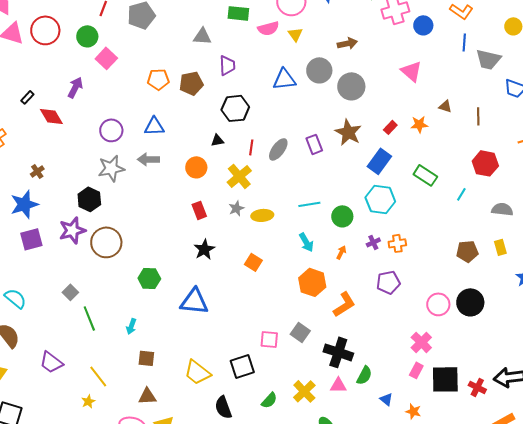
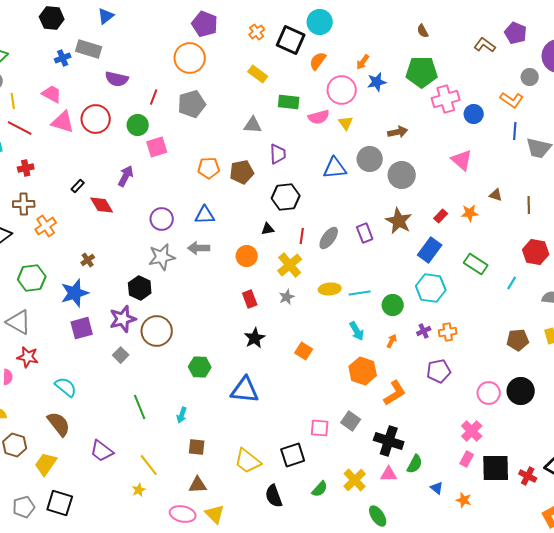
pink square: (106, 58) -> (157, 147), turned 30
yellow ellipse: (262, 215) -> (330, 289), moved
gray square: (70, 292) -> (121, 355), moved

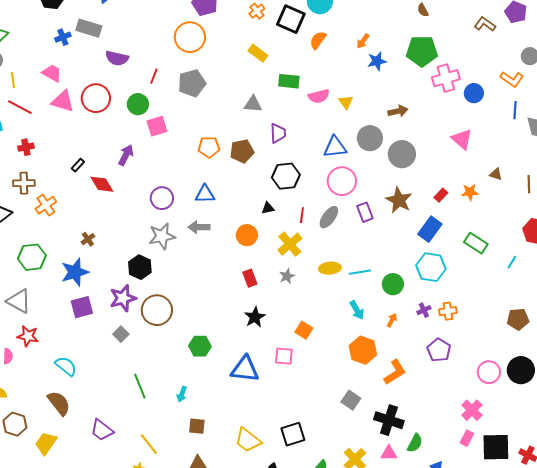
pink circle: (342, 90) -> (342, 181), moved
purple pentagon: (439, 371) -> (439, 350), turned -30
pink square: (320, 428) -> (284, 356), moved

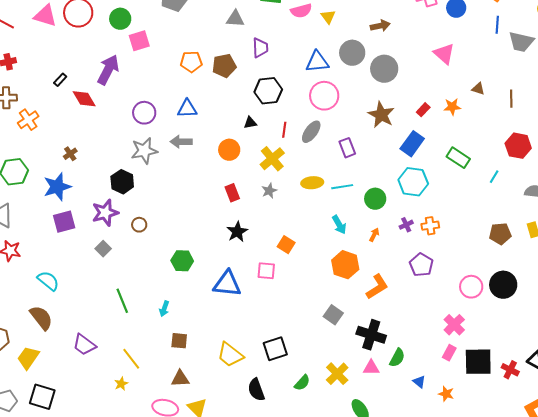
purple arrow: (126, 155) -> (108, 70), size x1.4
purple rectangle: (365, 212) -> (347, 148), moved
brown circle: (157, 310) -> (139, 225), size x0.5

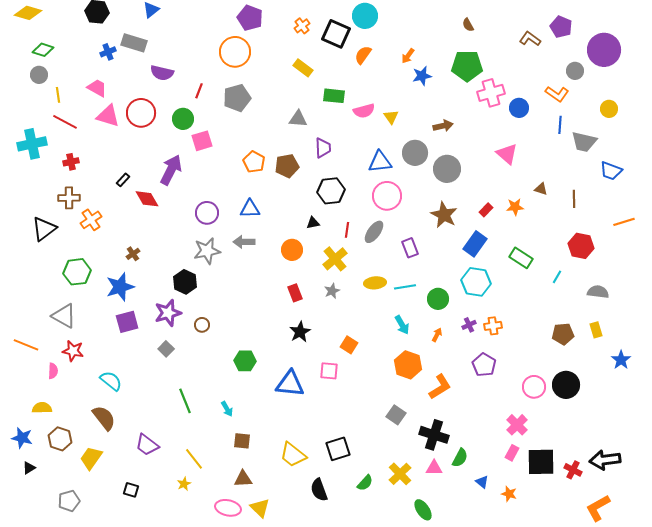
orange pentagon: (191, 62) -> (254, 162), turned 30
cyan arrow: (164, 309) -> (227, 409), turned -49
black square: (42, 397) -> (131, 490), moved, size x0.6

